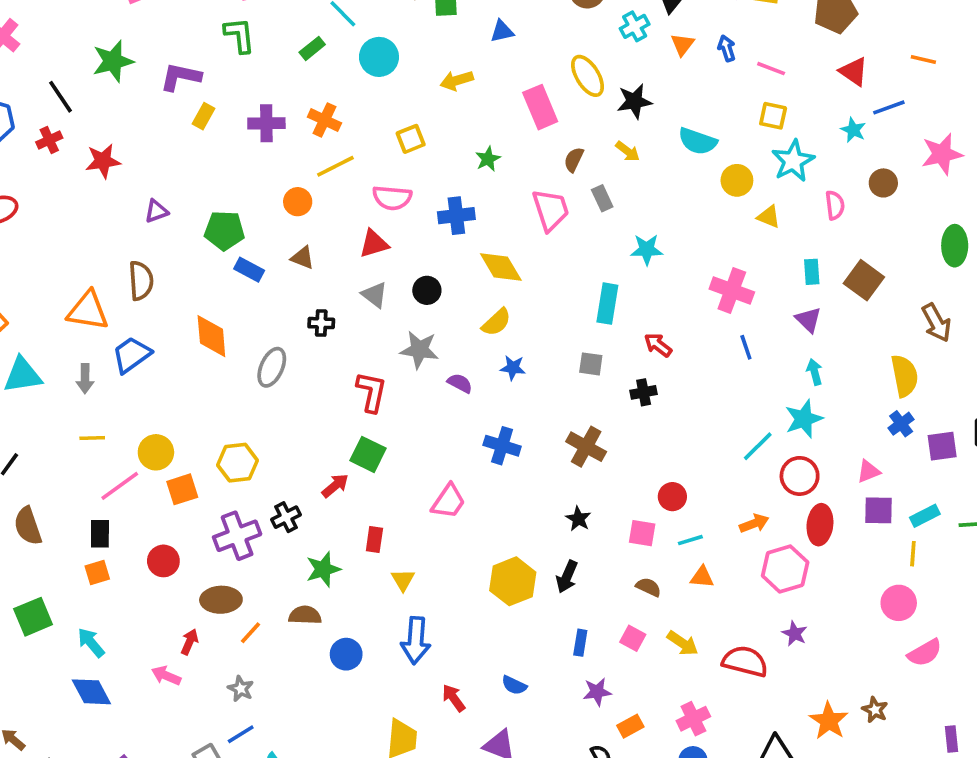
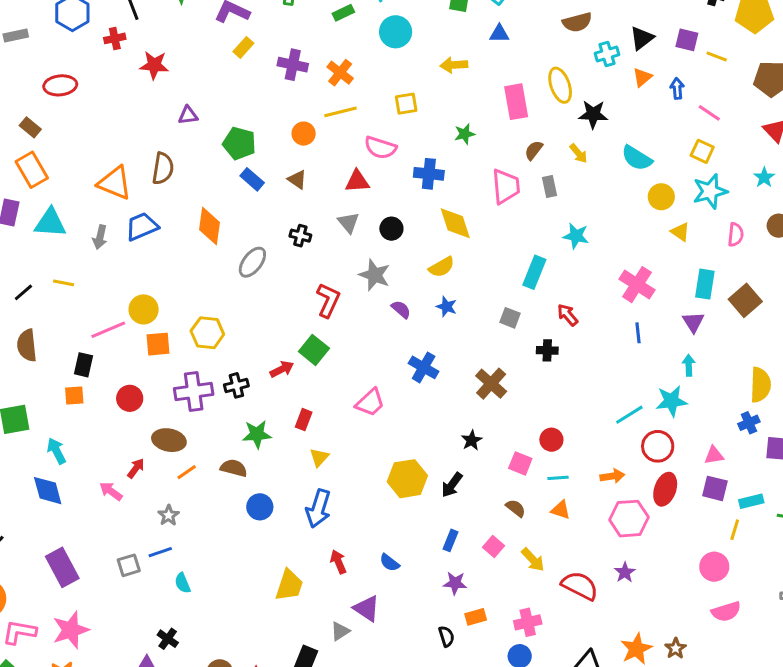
cyan rectangle: (812, 272) -> (705, 284), size x1.4
yellow line: (92, 438) -> (64, 283), moved

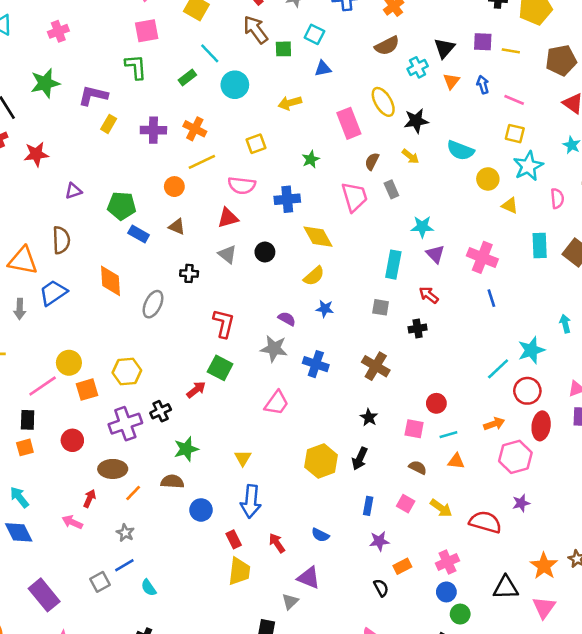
gray star: (375, 275) -> (274, 349), moved
purple triangle: (693, 322) -> (435, 254), moved
cyan arrow: (689, 365) -> (565, 324), moved
red rectangle: (304, 420) -> (234, 539), moved, turned -36
purple star: (625, 572) -> (521, 503), turned 30

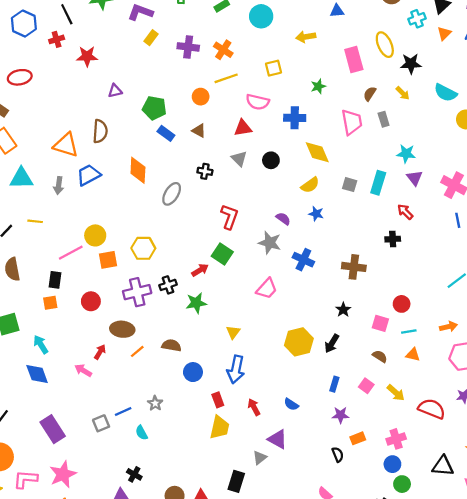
gray square: (381, 307) -> (350, 185), moved
brown cross: (376, 366) -> (354, 267), turned -30
green star: (186, 449) -> (196, 303), moved
gray star: (125, 533) -> (155, 403), moved

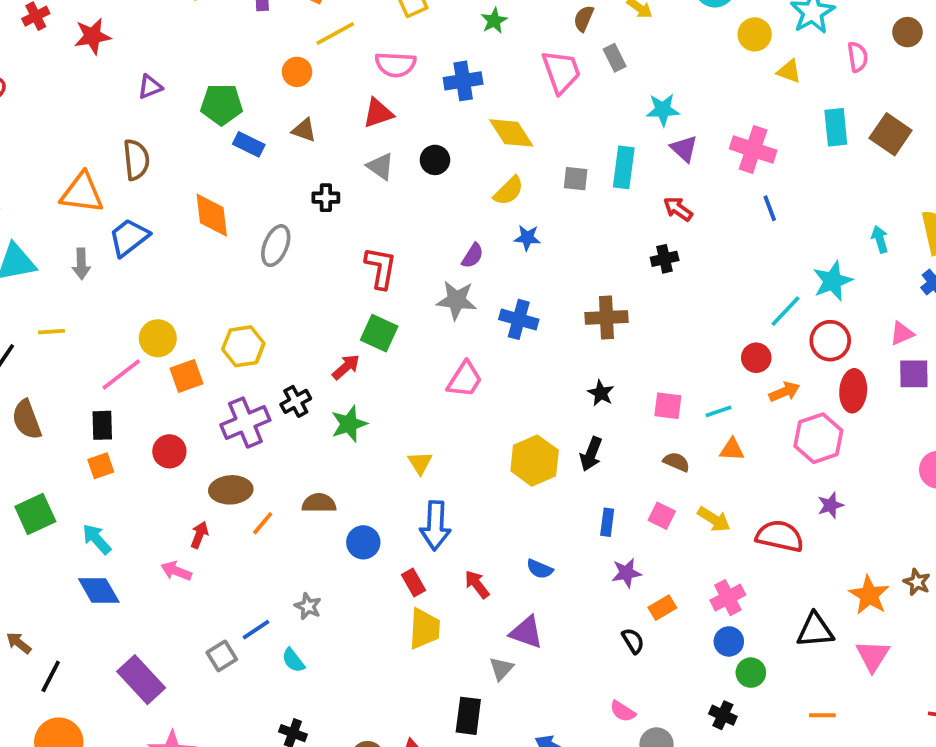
purple semicircle: (283, 219) -> (473, 256), turned 96
red circle: (402, 304) -> (756, 358), moved

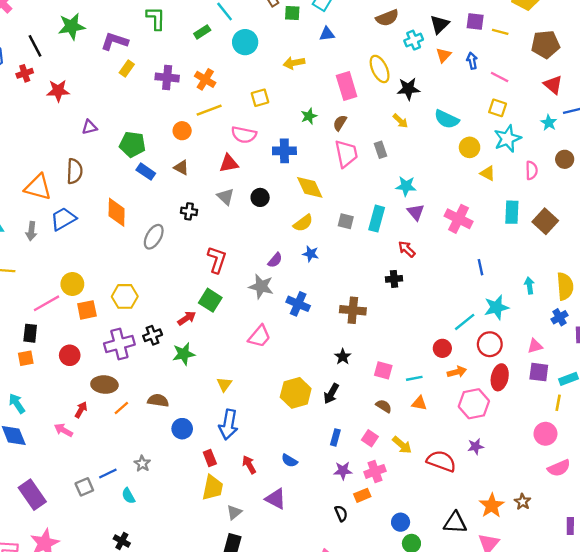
brown semicircle: (584, 18) -> (340, 123), moved
blue line: (770, 208) -> (481, 267), moved
pink cross: (728, 598) -> (375, 471), moved
gray triangle: (501, 669) -> (234, 512), moved

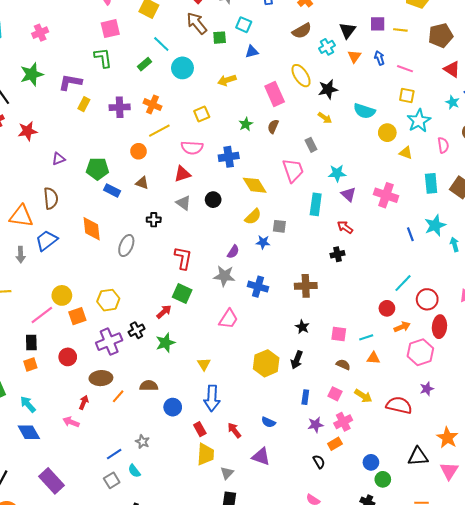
pink trapezoid: (346, 154) -> (293, 170), moved
gray square: (346, 221) -> (279, 226), moved
cyan star: (496, 307) -> (435, 225), moved
gray square: (84, 487) -> (112, 480), moved

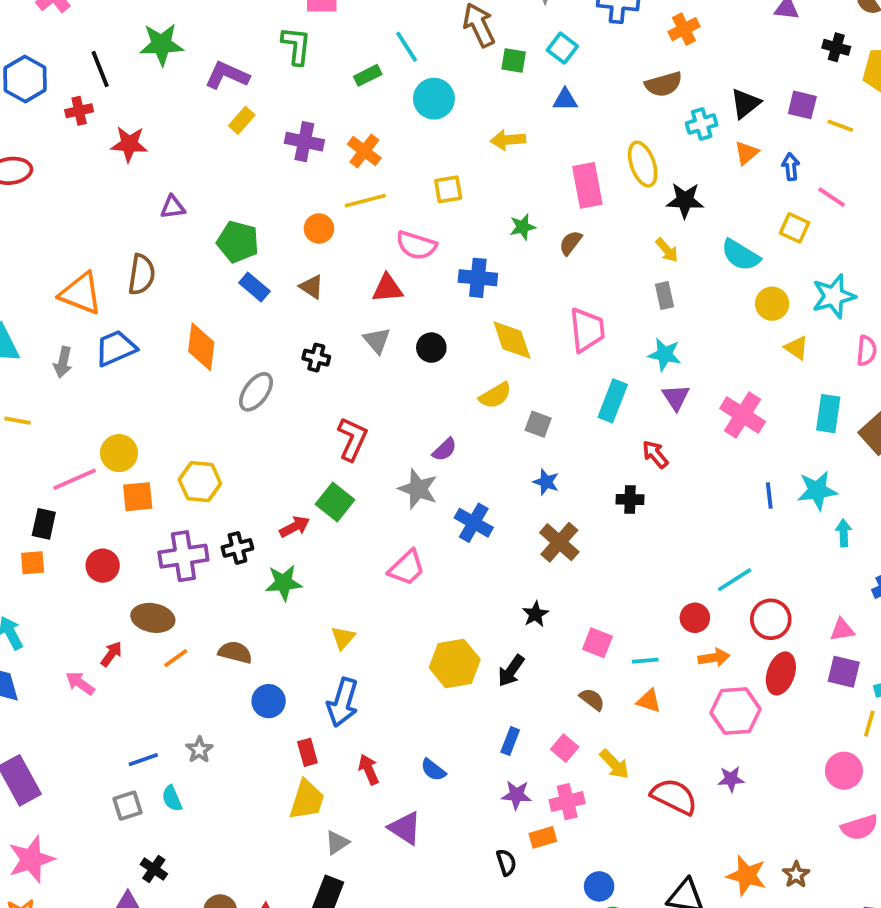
yellow square: (407, 95) -> (794, 228), moved
gray rectangle: (311, 145) -> (664, 295), moved
blue star: (263, 242) -> (546, 482), moved
brown cross: (306, 286) -> (559, 542), turned 30
orange star: (447, 438) -> (747, 876), turned -30

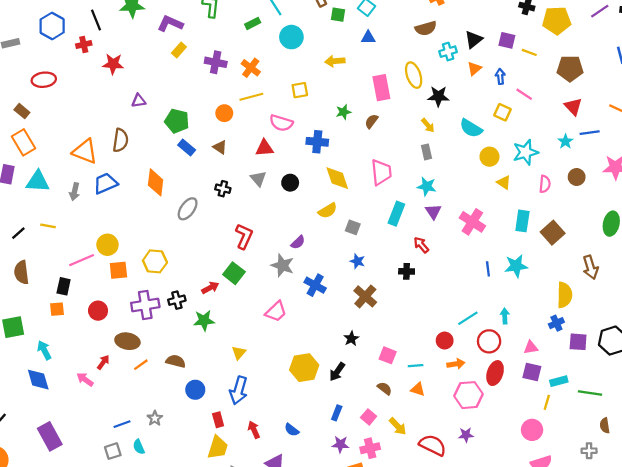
cyan arrow: (844, 533) -> (505, 316), moved

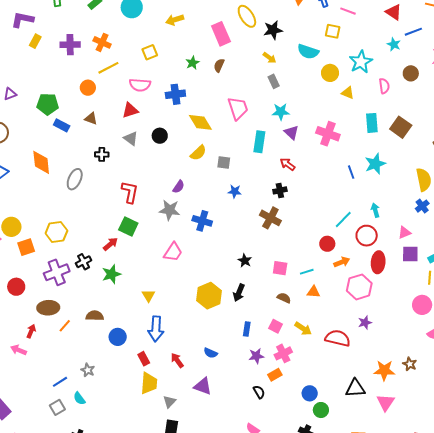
brown cross: (365, 296) -> (270, 218), moved

